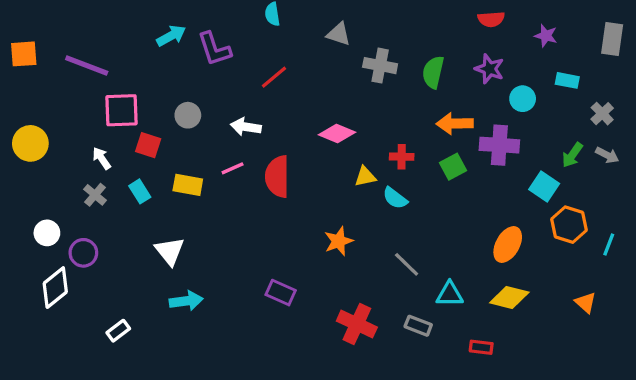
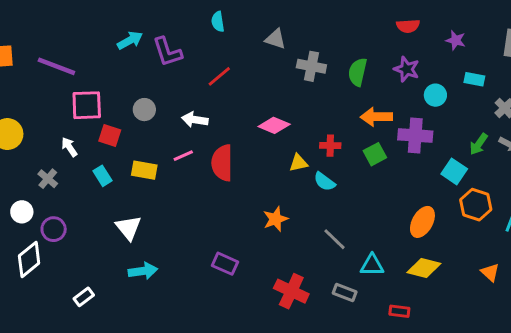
gray cross: (95, 195) -> (48, 179), moved

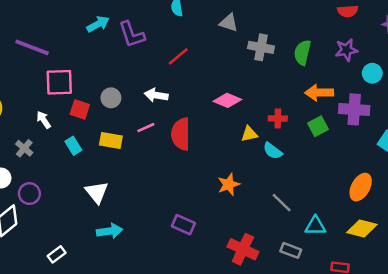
purple star: (407, 69) -> (346, 50), turned -30
gray circle: (144, 110) -> (111, 98), moved

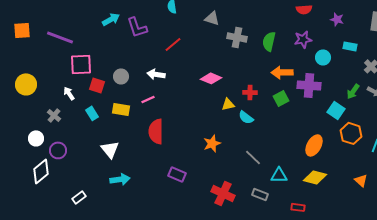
red semicircle: (181, 134) -> (156, 131), moved

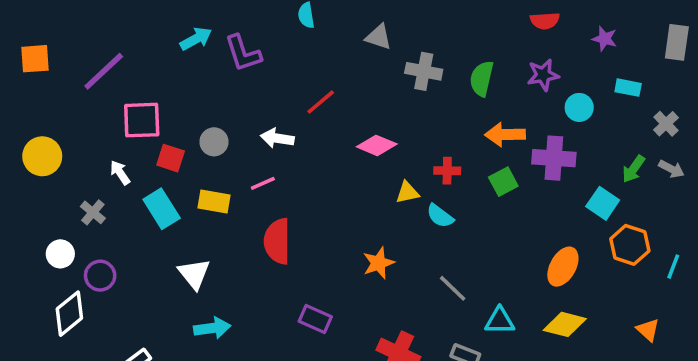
purple line: (60, 37) -> (104, 71), turned -64
red line: (173, 44) -> (321, 102), moved
cyan rectangle: (92, 113) -> (162, 209), size x1.5

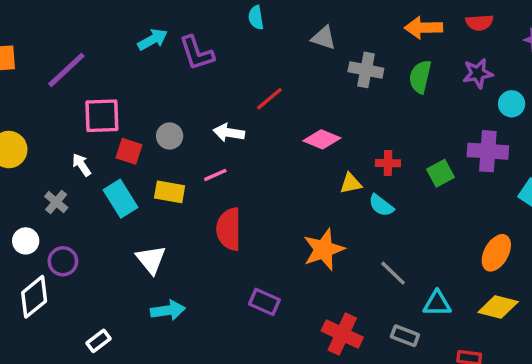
orange arrow: (505, 135) -> (424, 28), moved
orange star: (379, 263) -> (324, 249), size x1.4

